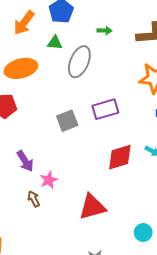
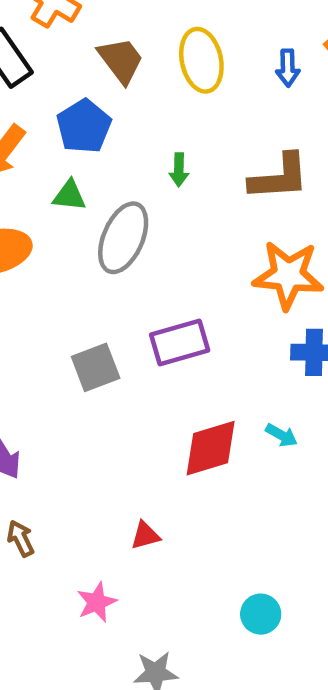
green arrow: (105, 31) -> (179, 170), turned 88
pink star: (49, 180) -> (97, 602), moved
red triangle: (92, 207) -> (145, 536), moved, size x0.5

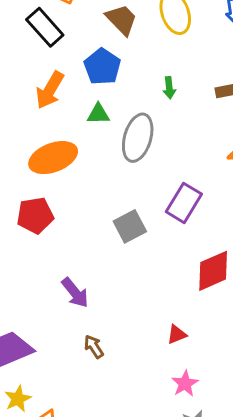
purple rectangle: (180, 342) -> (184, 203), turned -36
pink star: (97, 602) -> (185, 384), moved

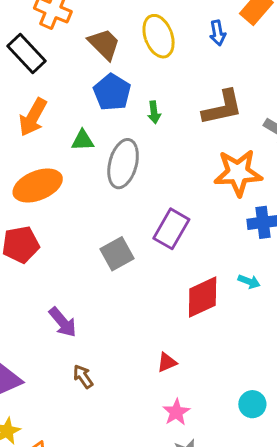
blue pentagon: (102, 67) -> (112, 92), moved

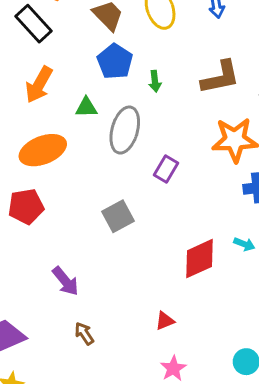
purple rectangle: (171, 229) -> (166, 169), moved, size x0.7

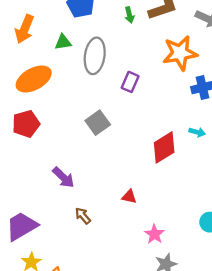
green arrow: (155, 81) -> (129, 15), moved
red triangle: (165, 321) -> (129, 197), moved, turned 42

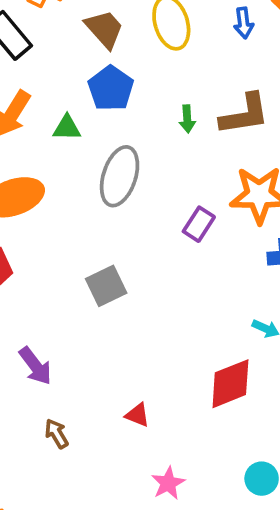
green triangle: (63, 42) -> (67, 128), moved
purple rectangle: (130, 82) -> (199, 224), moved
red diamond: (164, 147) -> (230, 384), moved

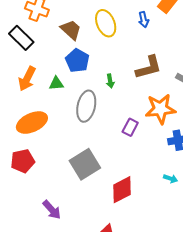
green arrow: (187, 119) -> (110, 81), moved
gray square: (106, 286) -> (85, 164), size x1.4
red diamond: (230, 384) -> (122, 190), moved

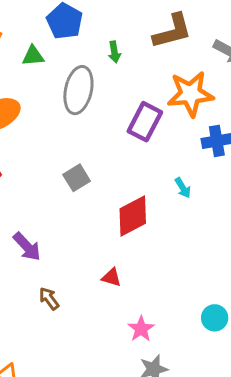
purple rectangle: (130, 127) -> (145, 122), size x1.4
gray square: (85, 164) -> (77, 178), size x0.6
cyan arrow: (171, 179) -> (183, 188), moved, turned 40

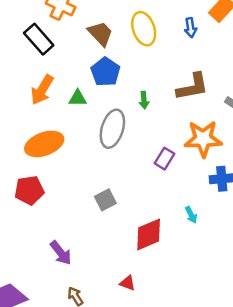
purple rectangle: (145, 122) -> (164, 159), size x0.7

